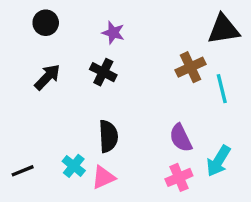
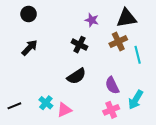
black triangle: (223, 29) -> (126, 18), moved
purple star: (113, 33) -> (92, 20), moved
black cross: (103, 72) -> (80, 45), moved
black semicircle: (108, 136) -> (76, 76), moved, turned 60

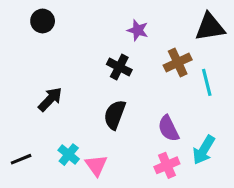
black triangle: (126, 18) -> (210, 27), moved
black arrow: (30, 48) -> (50, 99), moved
black semicircle: (76, 76) -> (115, 115), turned 144
pink triangle: (64, 110) -> (96, 165), turned -42

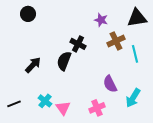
purple star: (138, 30) -> (101, 20), moved
black semicircle: (115, 115) -> (64, 61), moved
pink cross: (167, 165) -> (97, 108), moved

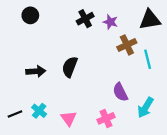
black cross: (78, 44) -> (85, 19), moved, turned 35
black arrow: (33, 65) -> (36, 71), turned 42
cyan cross: (45, 101) -> (39, 111), moved

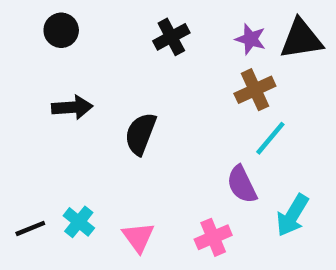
purple star: (110, 22) -> (251, 39), moved
cyan line: (148, 59) -> (270, 138), moved, turned 54
black arrow: (36, 71) -> (72, 107), moved

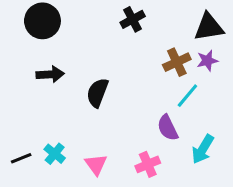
black circle: (61, 30) -> (42, 21), size x1.5
black cross: (171, 37) -> (133, 19), moved
purple star: (251, 39) -> (207, 61), moved, turned -30

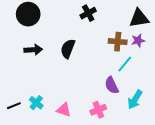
brown cross: (177, 62) -> (118, 42), turned 30
black semicircle: (97, 93) -> (68, 49), moved
pink triangle: (96, 164) -> (64, 110), turned -35

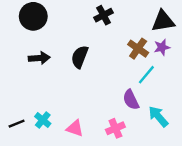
brown cross: (118, 42) -> (138, 49), turned 30
cyan arrow: (135, 100) -> (158, 116), turned 108

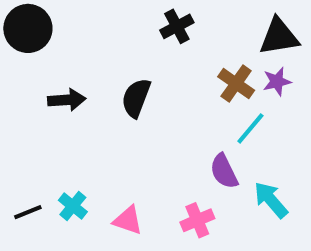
black circle: (33, 16) -> (28, 28), moved

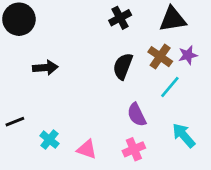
black triangle: (279, 37) -> (173, 19), moved
black semicircle: (136, 98) -> (123, 66), moved
purple semicircle: (224, 171) -> (137, 115), moved
black line: (28, 212) -> (15, 122), moved

